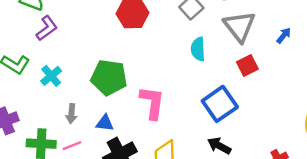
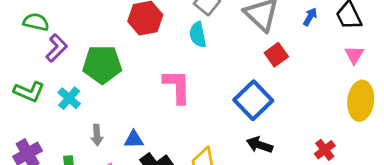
cyan semicircle: (198, 49) -> (198, 35), moved
green pentagon: (109, 77) -> (102, 64), moved
pink L-shape: (152, 103) -> (177, 86), moved

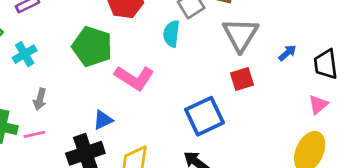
green pentagon: (102, 64) -> (92, 46), moved
pink L-shape: (177, 86) -> (134, 78), turned 105
blue triangle: (134, 139) -> (103, 120), moved, turned -42

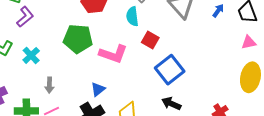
red square: (242, 79) -> (150, 40), moved, turned -30
pink triangle: (318, 105) -> (249, 42), turned 42

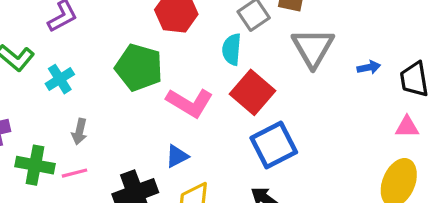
blue arrow: (218, 11) -> (369, 67), turned 32
red square: (150, 40) -> (253, 92), size x1.5
blue triangle: (98, 89) -> (177, 156), moved

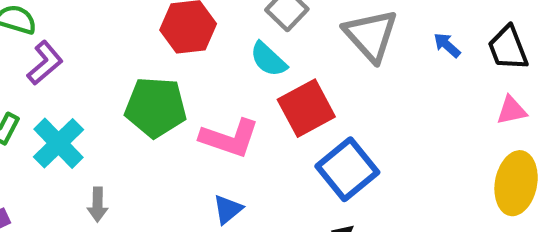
cyan semicircle: (232, 49) -> (268, 59), turned -40
blue arrow: (369, 67) -> (447, 45), turned -115
cyan cross: (60, 79) -> (58, 143), size x1.4
red square: (253, 92) -> (306, 108), turned 33

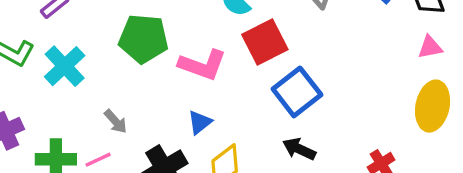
gray arrow: (98, 205) -> (116, 121), moved, turned -44

